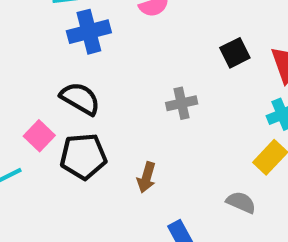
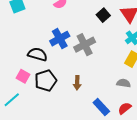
blue cross: (89, 32) -> (60, 39), moved
gray cross: (182, 103) -> (85, 45), size x1.5

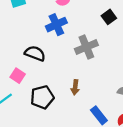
blue cross: (60, 39) -> (56, 25), moved
black pentagon: (46, 81) -> (42, 97), moved

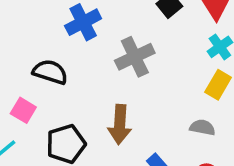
brown arrow: (75, 87) -> (120, 124), size x1.5

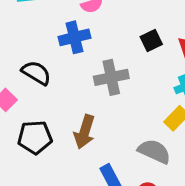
gray semicircle: (202, 127) -> (154, 151), size x1.5

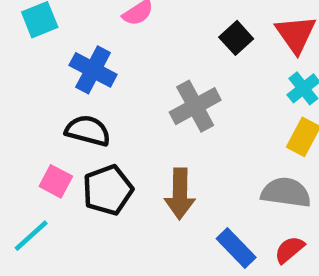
blue cross: (74, 37) -> (93, 70), moved, turned -32
black pentagon: (35, 137) -> (108, 190), moved

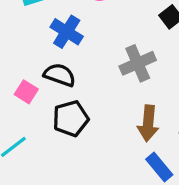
pink square: (56, 181) -> (26, 92), moved
brown arrow: (180, 194) -> (148, 123), moved

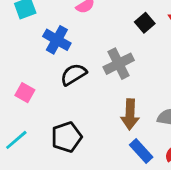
black semicircle: (60, 75) -> (73, 74), moved, turned -48
black pentagon: (71, 119) -> (67, 137), moved

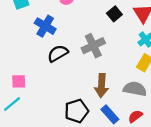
pink square: (25, 93) -> (19, 81), moved, turned -32
black pentagon: (67, 137) -> (77, 111), moved

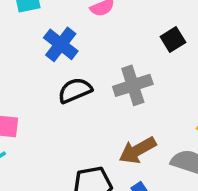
brown arrow: (102, 86) -> (138, 150), turned 50

